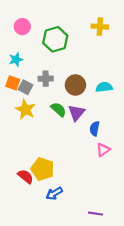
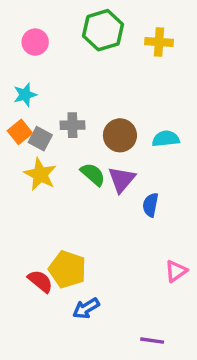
green hexagon: (55, 39) -> (103, 30), moved
orange square: (13, 83) -> (20, 132), turned 32
pink triangle: (103, 150) -> (176, 271), moved

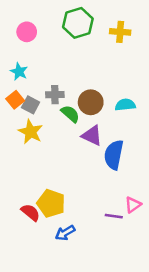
cyan star: (25, 95) -> (19, 72), turned -30
green semicircle: (93, 174) -> (70, 114), moved
purple triangle: (122, 179) -> (92, 136), turned -45
blue semicircle: (150, 205) -> (114, 155), size x1.6
purple line: (152, 341) -> (114, 216), moved

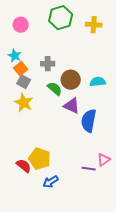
gray cross: (55, 95) -> (48, 64), moved
orange square: (15, 100) -> (21, 69), moved

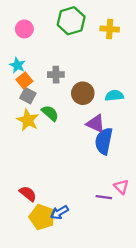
green semicircle: (55, 89) -> (50, 113), moved
purple triangle: (72, 106) -> (96, 124), moved
yellow pentagon: (40, 159) -> (42, 217), moved
pink triangle: (104, 160) -> (121, 187), turned -40

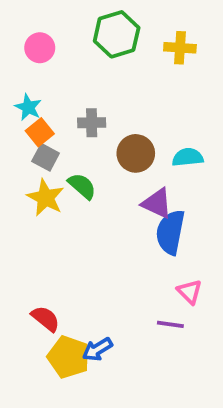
pink triangle: (121, 187) -> (190, 292), moved

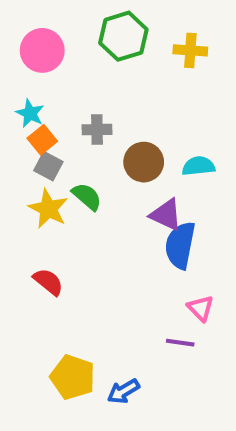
pink circle: (40, 48) -> (42, 50), size x1.4
red semicircle: (46, 319) -> (48, 282), moved
blue arrow: (97, 349) -> (123, 391), moved

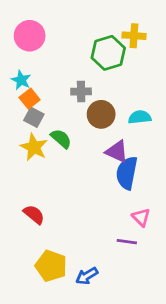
green hexagon: (123, 36) -> (108, 53), moved
gray cross: (97, 130) -> (81, 91), moved
red semicircle: (48, 282) -> (34, 214), moved

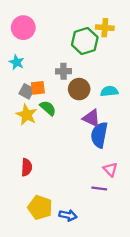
orange square: (30, 99) -> (38, 88), moved, turned 32
red semicircle: (34, 214) -> (27, 167), turned 54
blue arrow: (87, 276) -> (68, 215), turned -138

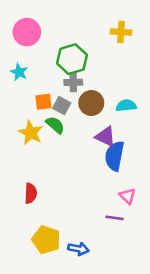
green hexagon: (85, 41) -> (72, 59), moved
gray square: (27, 91) -> (62, 106), moved

